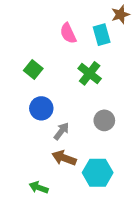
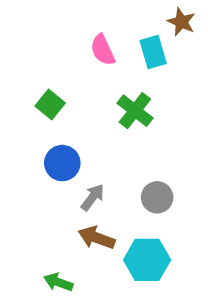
brown star: (120, 14) -> (181, 22), turned -30
gray circle: (104, 120) -> (157, 197), moved

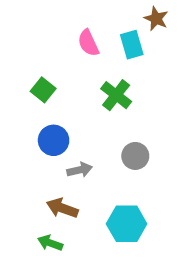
gray arrow: (93, 197) -> (80, 170), turned 40
gray circle: (157, 197) -> (135, 156), moved
brown arrow: (97, 238) -> (62, 208), moved

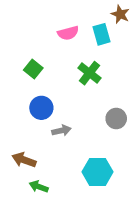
pink semicircle: (88, 43) -> (68, 33), turned -80
gray circle: (135, 156) -> (116, 118), moved
brown arrow: (62, 208) -> (24, 160), moved

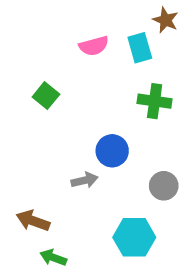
green cross: (89, 73) -> (155, 101), moved, turned -30
blue circle: (41, 108) -> (112, 151), moved
gray circle: (116, 118) -> (164, 186), moved

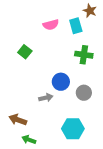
gray circle: (164, 186) -> (84, 93), moved

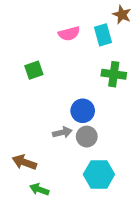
green square: (25, 52) -> (34, 70), turned 32
gray circle: (84, 93) -> (87, 137), moved

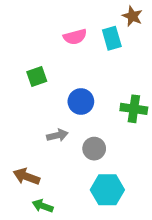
green cross: (114, 74) -> (134, 109), moved
blue circle: (83, 111) -> (81, 101), moved
gray arrow: (62, 132) -> (57, 135), moved

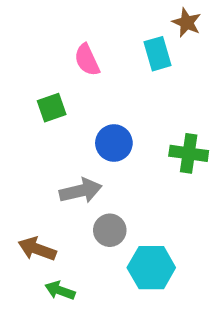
pink semicircle: (75, 37) -> (87, 60), moved, turned 80
gray arrow: (57, 135) -> (81, 191), size x1.4
gray circle: (94, 149) -> (110, 230), moved

